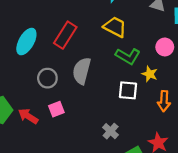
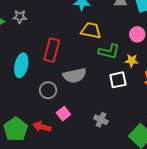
gray semicircle: (82, 71) -> (75, 75), turned -100
gray cross: (111, 131) -> (101, 120), moved

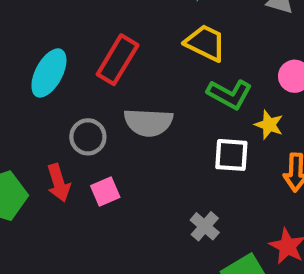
gray cross: (101, 120) -> (205, 226), moved
red arrow: (42, 127) -> (59, 183), moved, turned -138

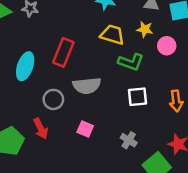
yellow star: (269, 125) -> (145, 29), moved
pink square: (105, 191) -> (85, 129), moved, turned -35

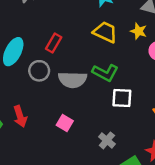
red rectangle: (63, 52) -> (54, 43), size x0.7
green L-shape: (131, 62) -> (105, 73), moved
gray circle: (53, 99) -> (39, 71), moved

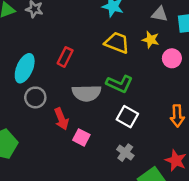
gray circle: (39, 71) -> (35, 97), moved
white square: (122, 98) -> (127, 117), moved, turned 30
red arrow: (20, 116) -> (61, 119), moved

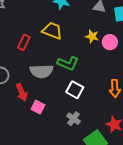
yellow star: (151, 40) -> (92, 36), moved
yellow trapezoid: (117, 43) -> (52, 31), moved

